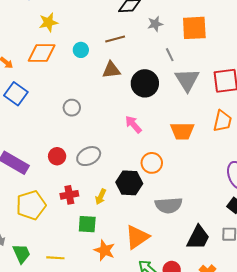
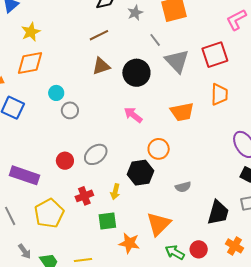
cyan circle: (81, 50) -> (56, 93), moved
gray semicircle: (169, 205) -> (183, 187), size x0.6

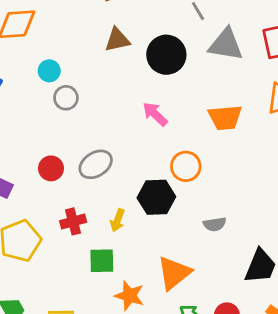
gray triangle: (177, 61) -> (226, 45), turned -44

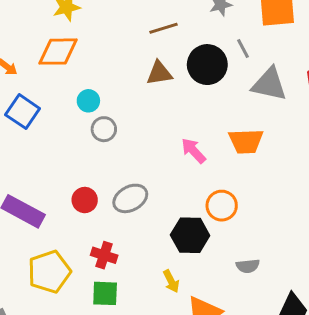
black circle: (166, 55) -> (207, 65), moved
orange trapezoid: (225, 118) -> (246, 141), moved
yellow arrow: (118, 220) -> (171, 281), moved, turned -50
red cross: (73, 221) -> (104, 255), turned 30
green square: (102, 261) -> (105, 293), moved

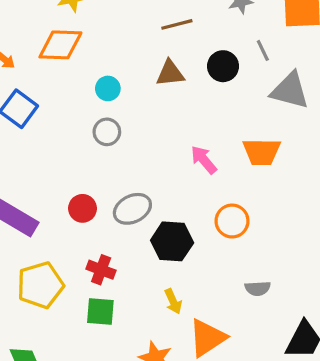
black circle: (207, 65) -> (223, 66), size x0.7
cyan circle: (88, 101) -> (108, 88), moved
black hexagon: (190, 235) -> (172, 241), moved

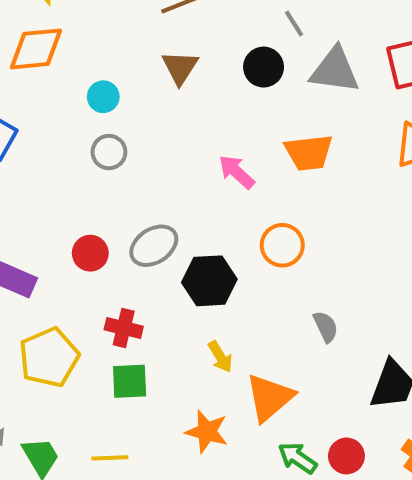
black circle: (223, 66) -> (264, 67), moved
brown triangle: (170, 73) -> (180, 67), turned -44
gray semicircle: (258, 288) -> (326, 327), turned -105

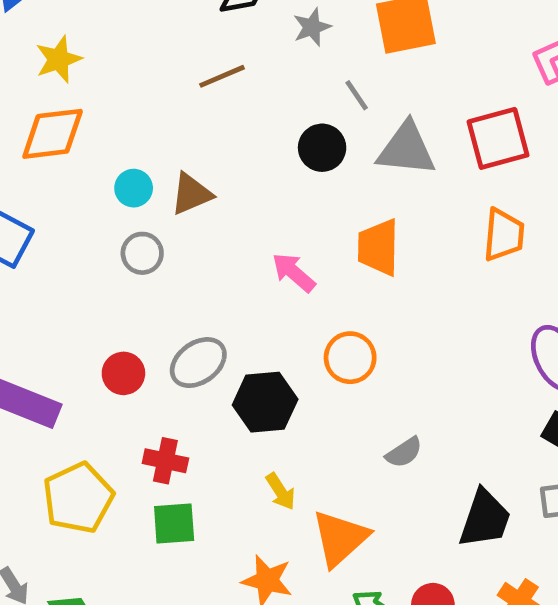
brown triangle: (180, 67) -> (191, 194), moved, turned 36
orange trapezoid: (309, 153) -> (378, 247), turned 99
gray semicircle: (326, 327) -> (404, 452), turned 84

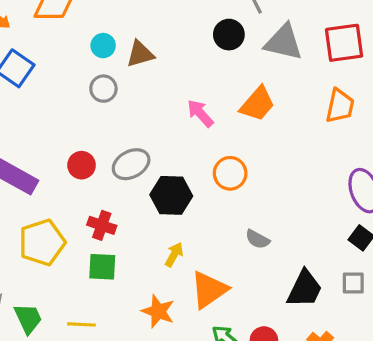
orange trapezoid: (378, 247) -> (257, 104), turned -147
gray semicircle: (404, 452) -> (257, 239), turned 55
yellow arrow: (281, 491) -> (174, 255), turned -125

